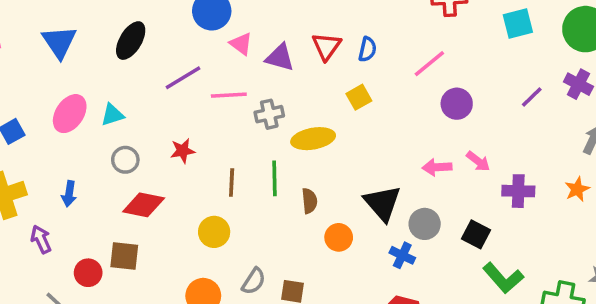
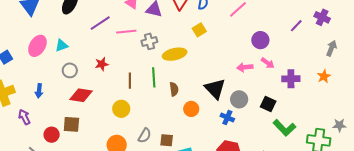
purple circle: (457, 104) -> (260, 40), moved

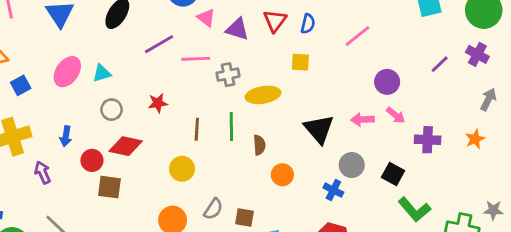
yellow square: (199, 30) -> (300, 62), turned 32
black triangle: (215, 89) -> (319, 129), moved
red circle: (52, 135) -> (92, 160), moved

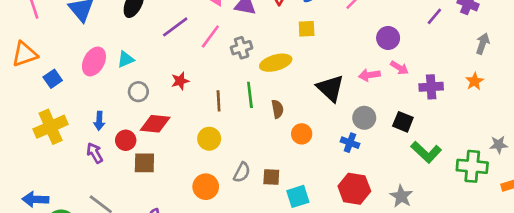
pink line: (196, 59) -> (210, 37), turned -45
purple arrow: (43, 173) -> (95, 153), moved

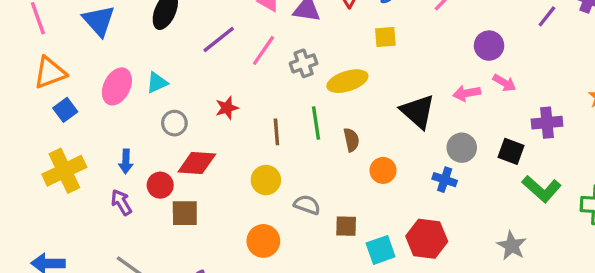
orange triangle: (24, 54) -> (50, 73), moved
purple cross: (431, 87) -> (547, 123), moved
gray semicircle: (242, 172) -> (307, 205), moved, turned -96
red hexagon: (354, 189) -> (427, 239), moved

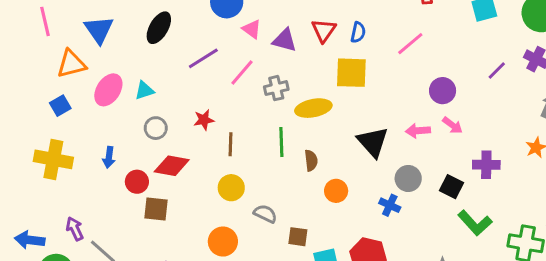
yellow square: (385, 37) -> (351, 73), size x1.6
orange triangle: (50, 73) -> (71, 64), moved
brown line: (276, 132) -> (230, 144), moved
yellow cross: (64, 171) -> (53, 159), turned 30
purple arrow: (121, 202) -> (75, 229), moved

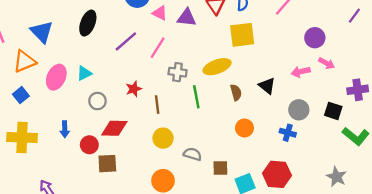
gray cross: (276, 88) -> (178, 72), moved, turned 30
black triangle: (373, 142) -> (267, 86), size x0.7
brown semicircle: (311, 160) -> (236, 92), moved

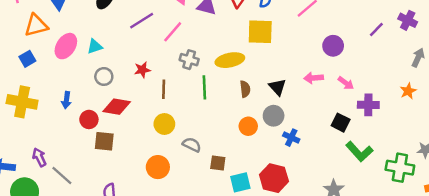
pink arrow: (327, 63) -> (346, 83), moved
gray circle: (299, 110) -> (274, 116), moved

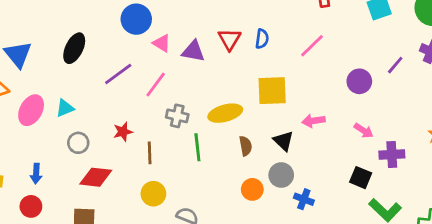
yellow square: (260, 32) -> (272, 91), moved
purple circle: (333, 46) -> (359, 81), moved
pink arrow: (314, 78) -> (313, 121), moved
red circle: (89, 119) -> (31, 206), moved

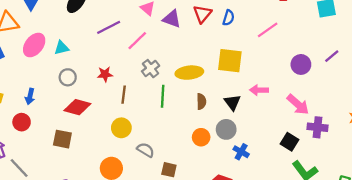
gray cross: (177, 116) -> (151, 69), turned 30
pink arrow: (364, 131) -> (298, 105), size x1.5

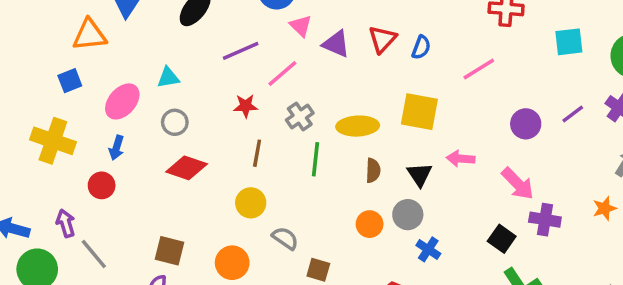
pink ellipse: (34, 45) -> (122, 101), moved
red star: (105, 74) -> (246, 106), moved
brown square: (62, 139) -> (169, 251), moved

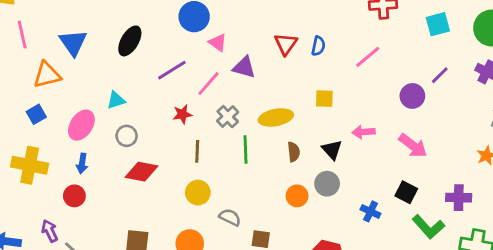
purple triangle: (336, 44) -> (244, 67), moved
yellow square: (419, 112) -> (324, 99), size x0.6
purple line: (573, 114) -> (440, 75), moved
purple cross: (545, 220) -> (459, 198), moved
blue cross: (428, 249) -> (370, 211), moved

